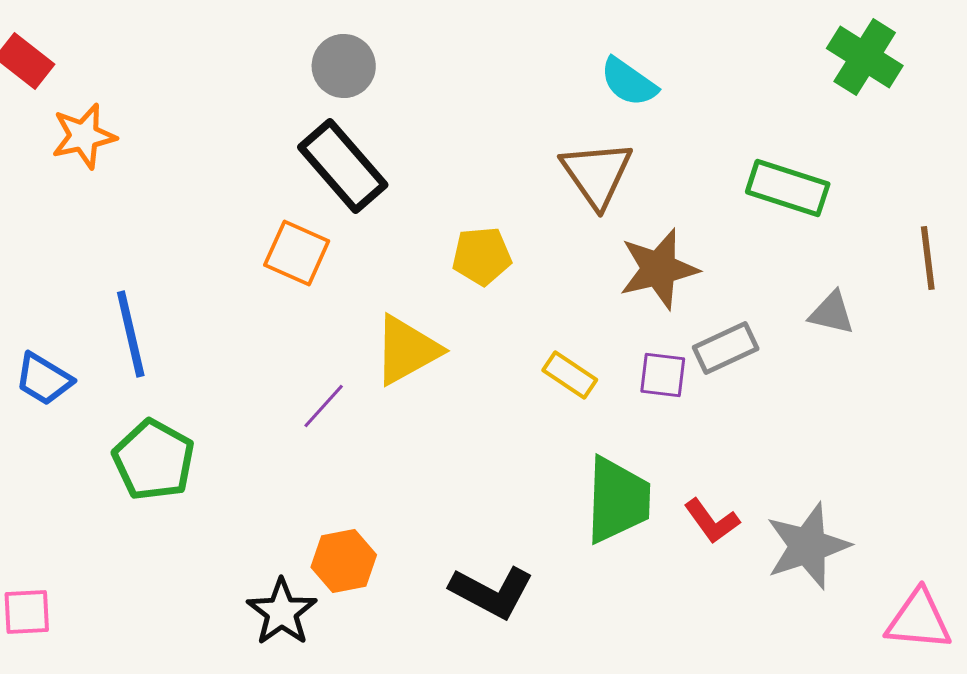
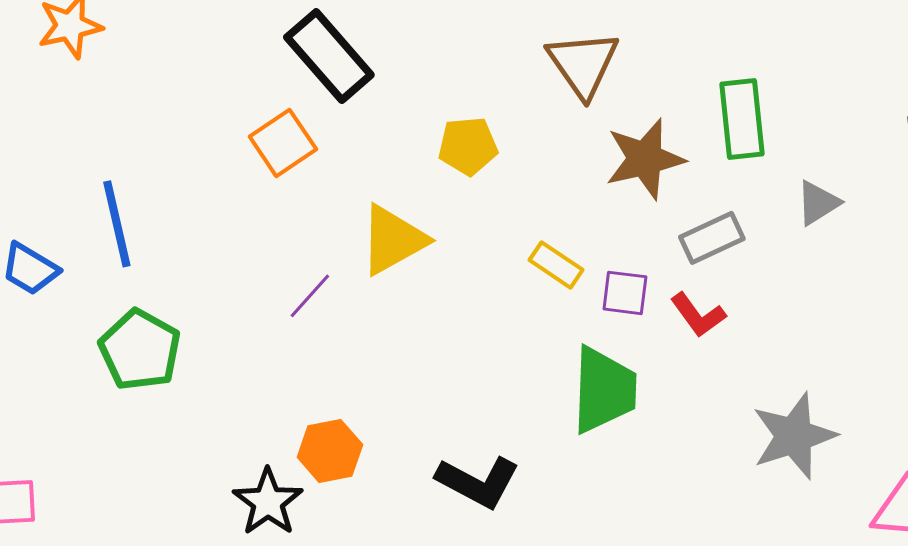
green rectangle: (788, 188) -> (742, 119), moved, turned 66
orange square: (297, 253) -> (283, 143), turned 32
gray triangle: (832, 313) -> (818, 203), turned -45
purple square: (663, 375) -> (625, 293), moved
red L-shape: (712, 521) -> (698, 315), moved

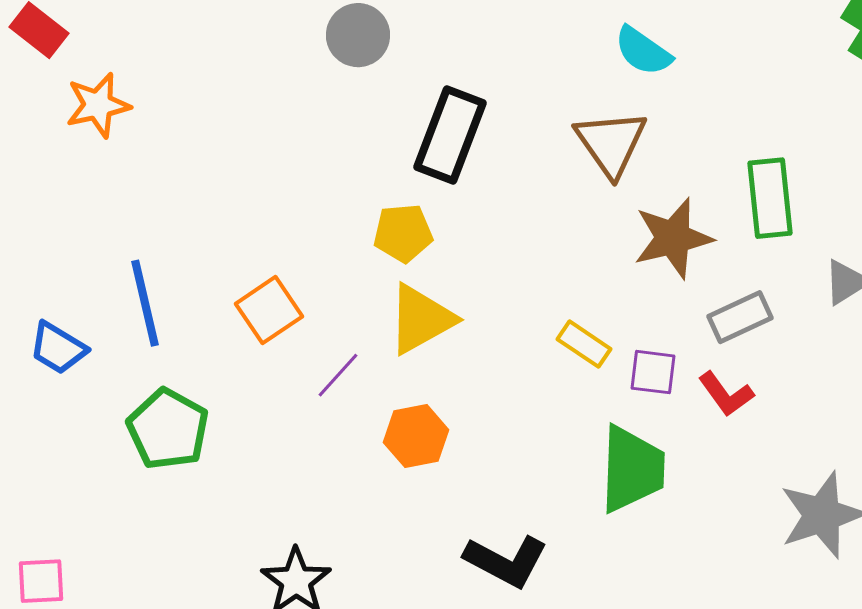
black rectangle: (329, 56) -> (450, 135), moved, turned 62
orange square: (283, 143) -> (269, 310), moved
yellow pentagon: (468, 146) -> (403, 233), moved
orange hexagon: (330, 451) -> (416, 436), moved

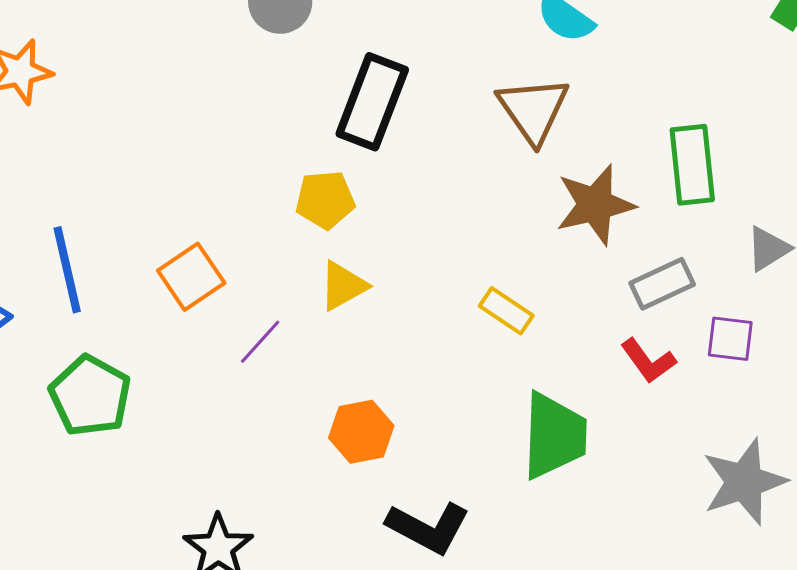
yellow triangle: (421, 319) -> (343, 286), size x0.7
purple square: (653, 372) -> (730, 339), moved
orange hexagon: (416, 436) -> (361, 432), moved

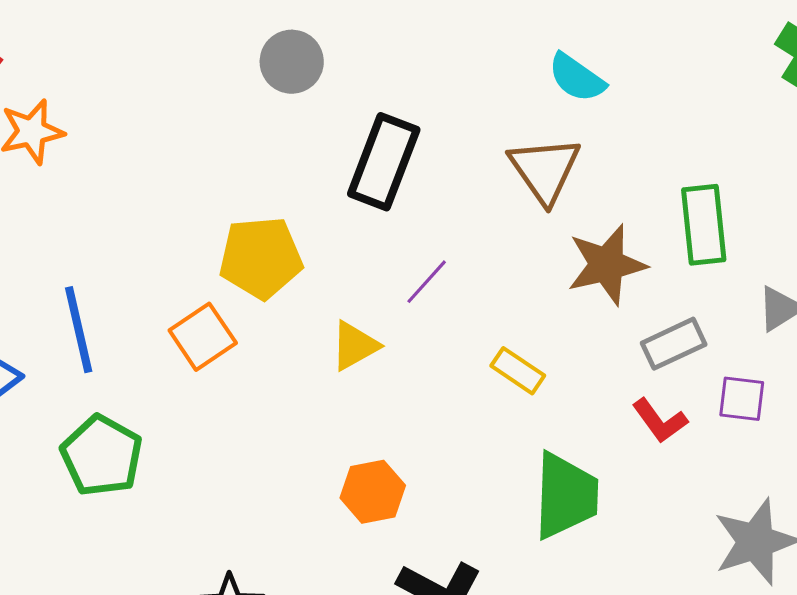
yellow pentagon: (325, 200) -> (261, 258), moved, size x1.4
purple line: (260, 342) -> (427, 282), moved

